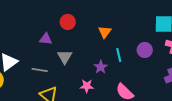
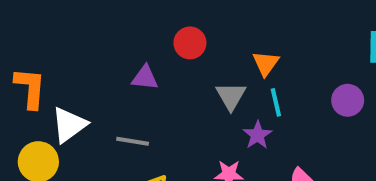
cyan line: (119, 55) -> (276, 102), moved
gray triangle: (65, 57) -> (231, 96), moved

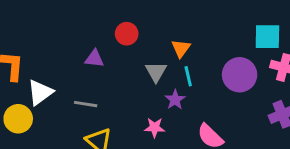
purple circle: (348, 100) -> (240, 75), size x1.5

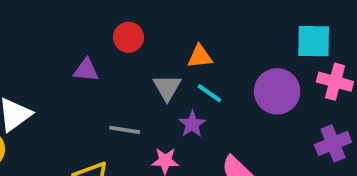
orange triangle: (181, 48) -> (200, 57), turned 48
cyan line: (188, 76) -> (210, 93), turned -42
gray line: (86, 104) -> (125, 130), moved

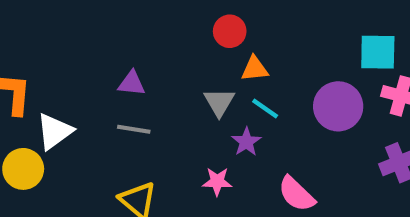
red circle: (128, 37) -> (230, 31), moved
gray line: (125, 130) -> (134, 129), moved

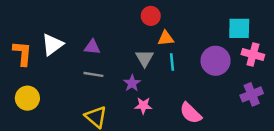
cyan line: (265, 108) -> (172, 62), turned 49
white triangle: (54, 131) -> (52, 45), moved
purple star: (246, 142) -> (132, 83), moved

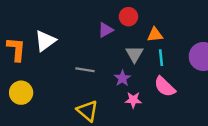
red circle: (151, 16) -> (128, 17), moved
purple triangle: (92, 47) -> (106, 30), moved, turned -35
pink semicircle: (191, 113) -> (165, 87), moved

